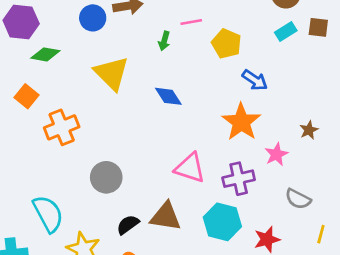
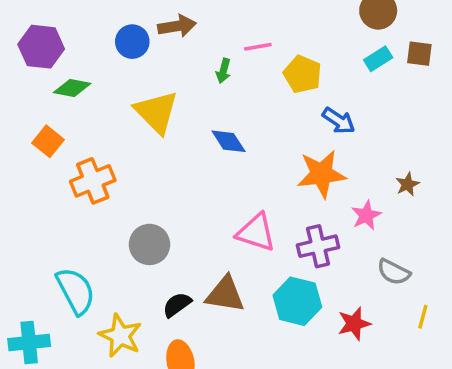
orange star: (241, 122) -> (321, 174), turned 30

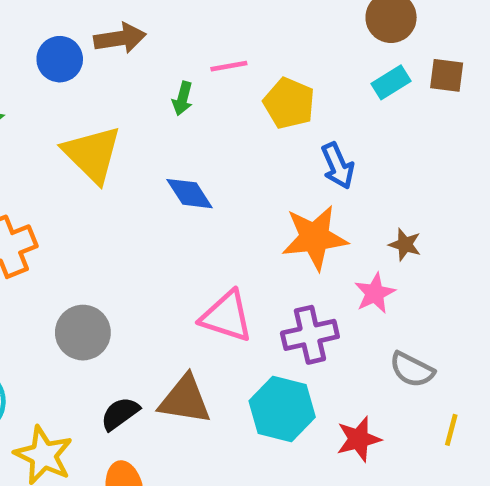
blue arrow: (339, 121) -> (338, 166), turned 32
brown star: (407, 184) -> (405, 245), moved, turned -30

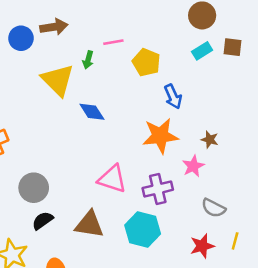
yellow triangle: (92, 154) -> (58, 80), moved
black semicircle: (120, 414) -> (43, 221), moved
red star: (359, 439) -> (202, 246), moved

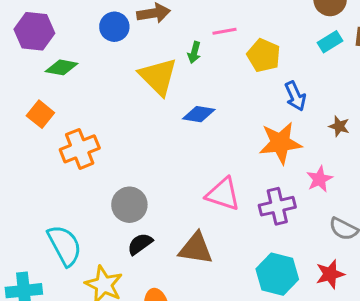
blue diamond: (92, 112) -> (199, 114), turned -48
brown star: (210, 140) -> (339, 126), moved
cyan hexagon: (143, 230) -> (277, 274), moved

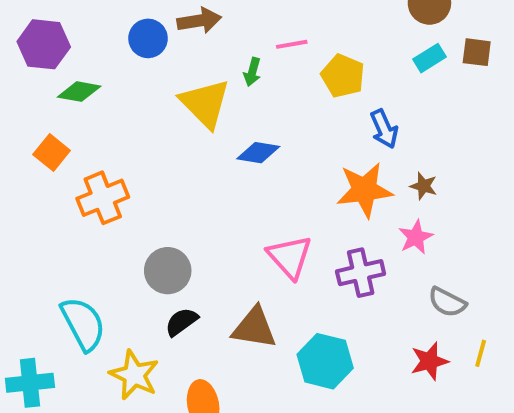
brown star: (339, 126) -> (424, 186), moved
pink triangle: (223, 194) -> (290, 257), turned 30
cyan hexagon: (277, 274) -> (325, 361), moved

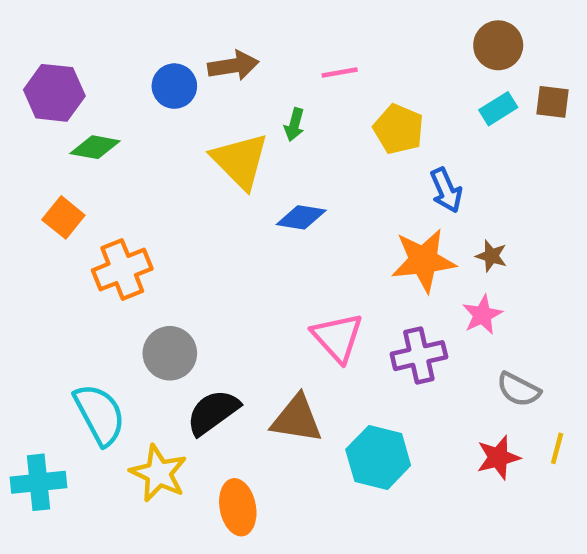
pink line: (292, 44) -> (340, 72), moved
gray circle: (168, 271) -> (170, 353), moved
black semicircle: (181, 322) -> (213, 412), size x1.4

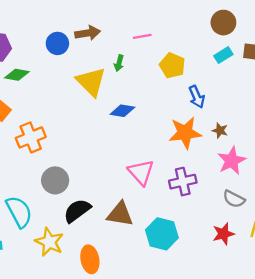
pink star: (482, 315) -> (232, 161), moved, size x1.4

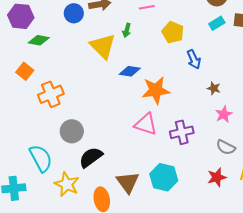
orange star: (185, 133) -> (156, 90), moved
pink star: (232, 161) -> (224, 114), size x0.7
pink triangle: (141, 172) -> (146, 124), turned -30
brown triangle: (120, 214) -> (128, 182), moved, turned 45

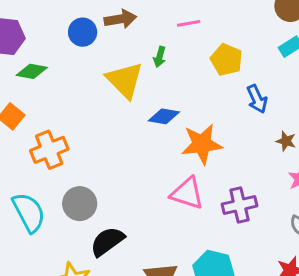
cyan semicircle: (41, 158) -> (29, 212), moved

